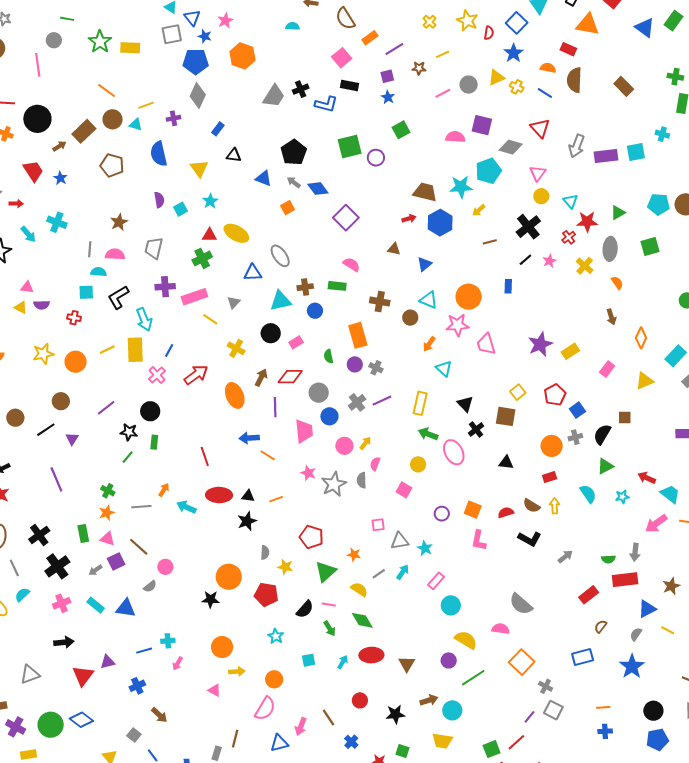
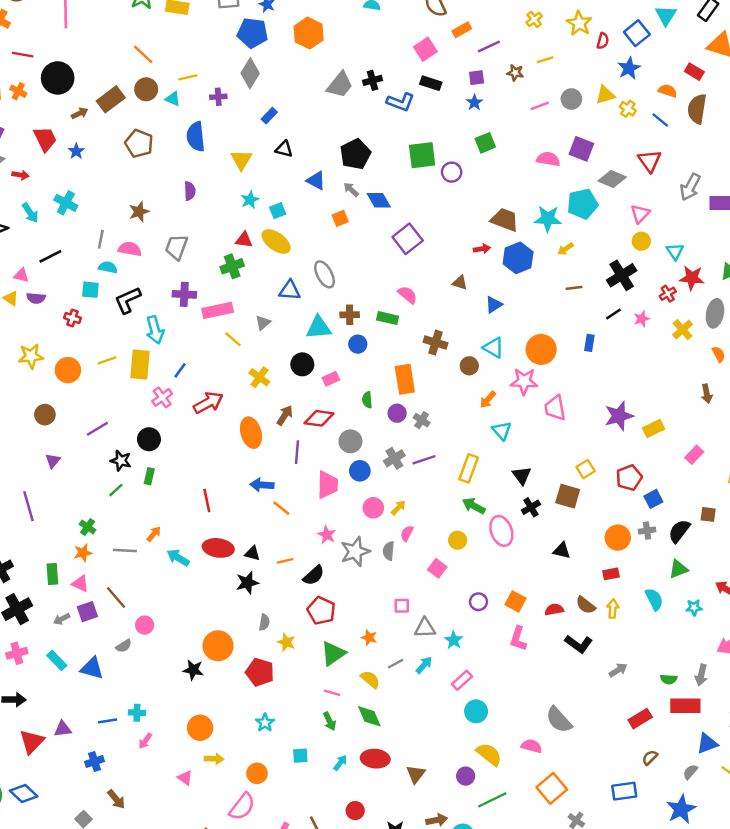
cyan square: (181, 209) -> (278, 211), moved
black line: (46, 430) -> (50, 256), moved
black semicircle: (305, 609) -> (314, 575), moved

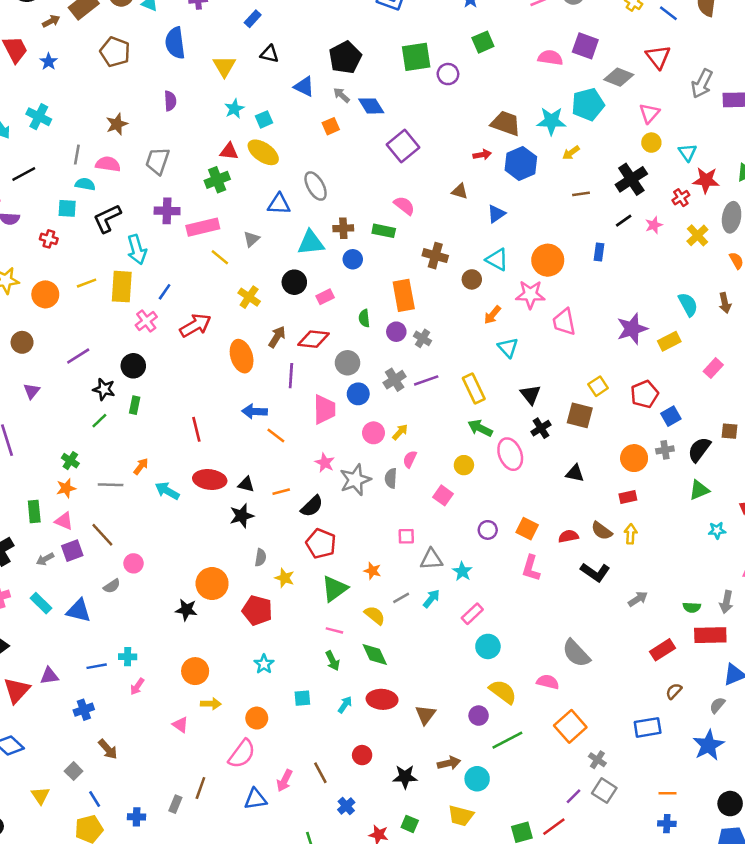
yellow rectangle: (469, 468) -> (474, 388), turned -44
cyan semicircle: (654, 599) -> (688, 304), moved

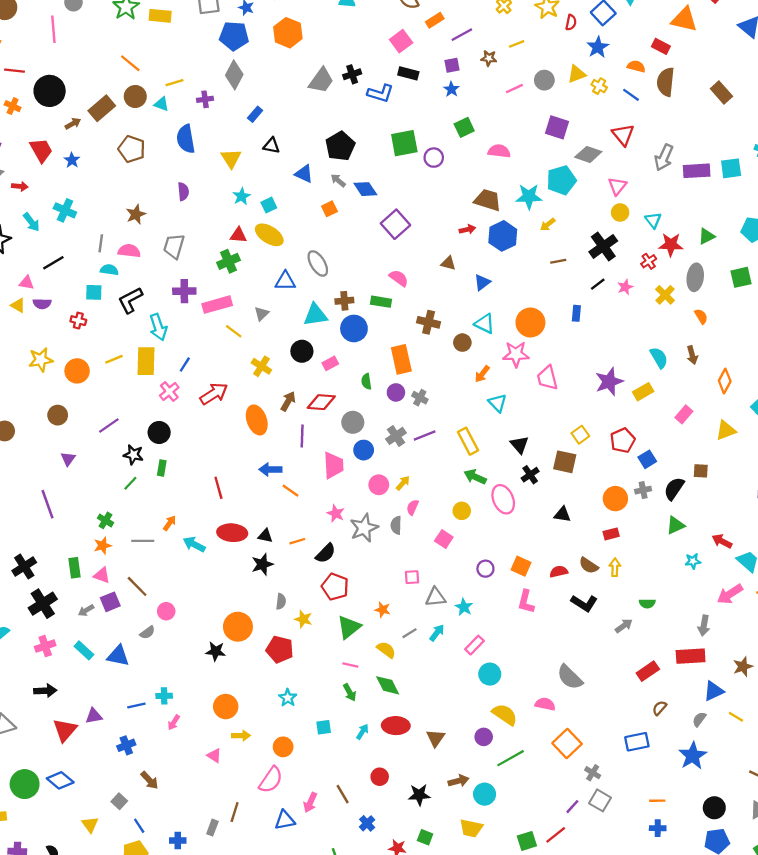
pink semicircle: (550, 58) -> (499, 151), moved
blue circle: (353, 259) -> (354, 328), size x1.5
green semicircle: (692, 607) -> (647, 604), moved

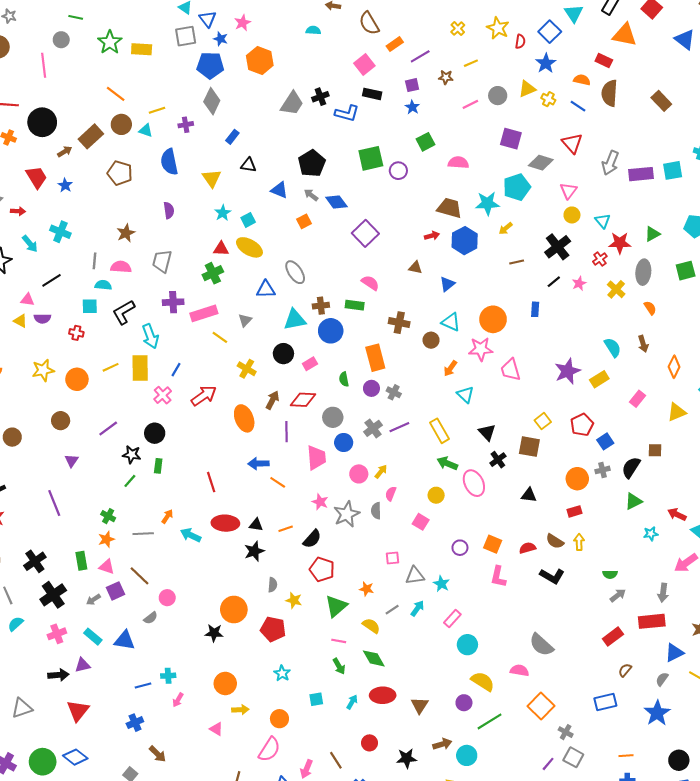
gray arrow: (624, 626) -> (618, 595), moved
purple triangle: (94, 716) -> (83, 665), moved

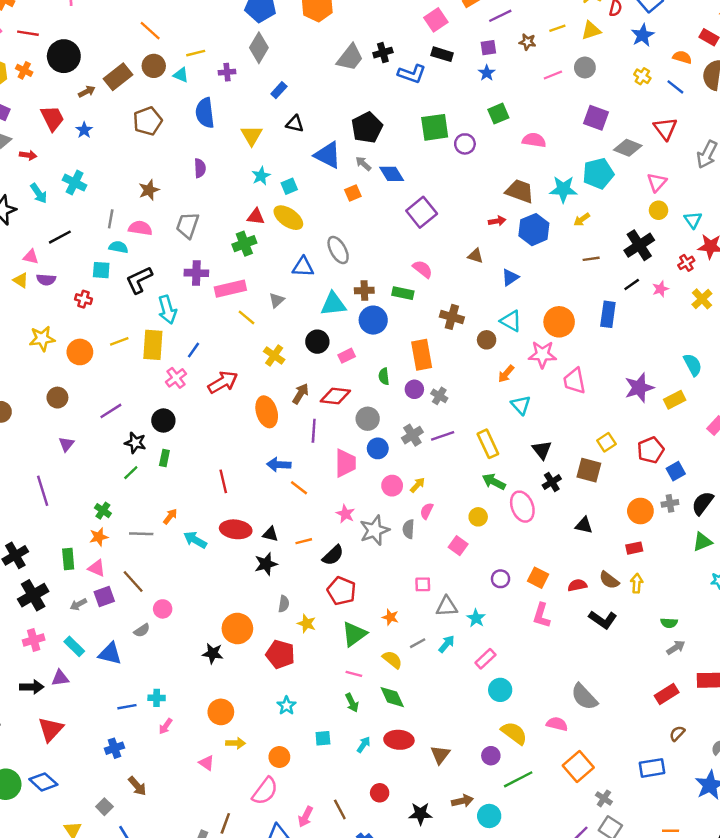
yellow triangle: (527, 89) -> (591, 30), moved
brown pentagon: (120, 173) -> (148, 121), turned 30
blue triangle: (279, 190) -> (328, 155), size x1.4
blue rectangle: (535, 309) -> (608, 314), size x1.5

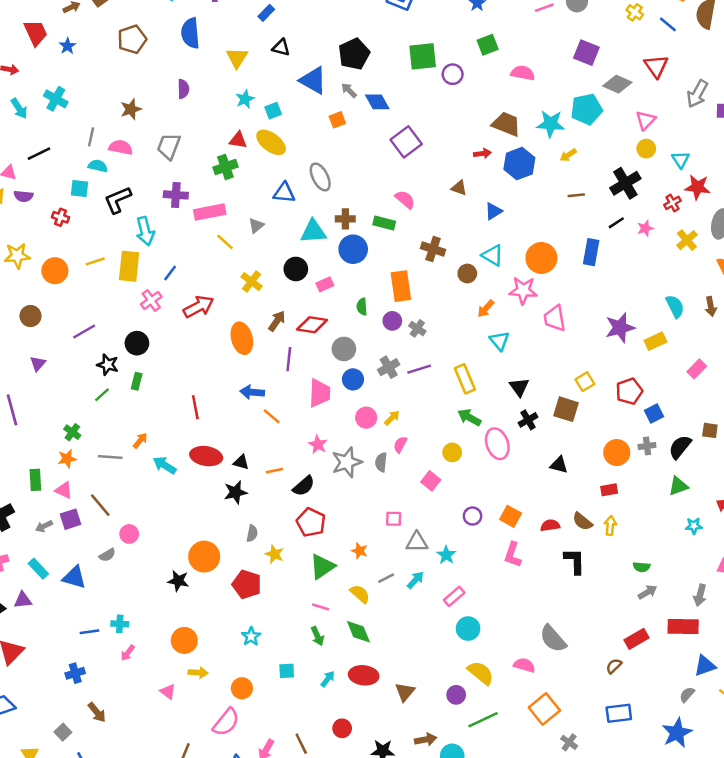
black L-shape: (603, 620) -> (575, 561), turned -128
brown semicircle: (677, 733) -> (614, 666), moved

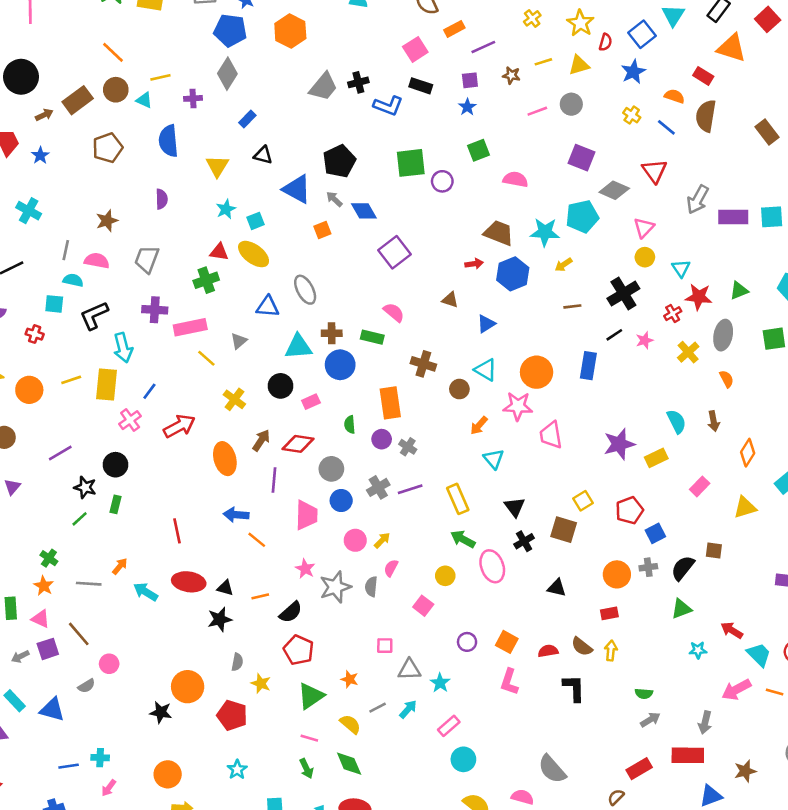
orange star: (67, 459) -> (44, 586), turned -30

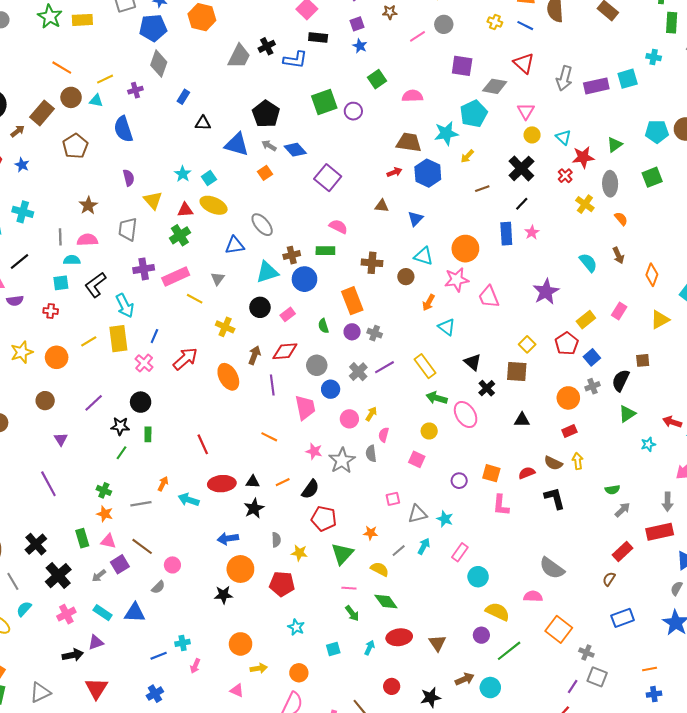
yellow triangle: (217, 166) -> (153, 200), moved
pink star: (645, 340) -> (532, 232), moved
yellow rectangle: (656, 458) -> (586, 320), moved
blue arrow: (236, 515) -> (228, 539), moved

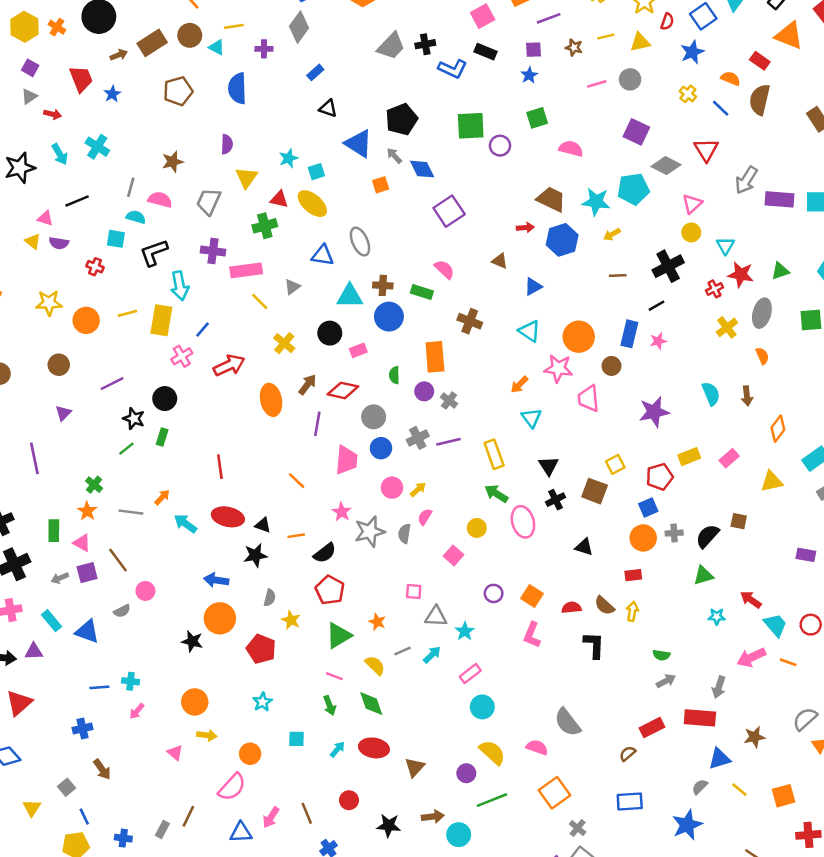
brown circle: (406, 277) -> (611, 366), moved
blue square: (592, 357) -> (648, 507), moved

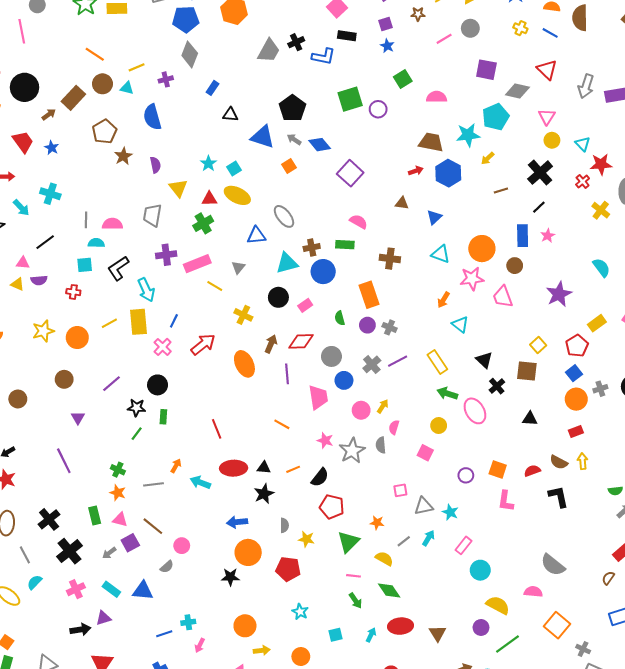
brown star: (173, 162) -> (123, 156), moved

